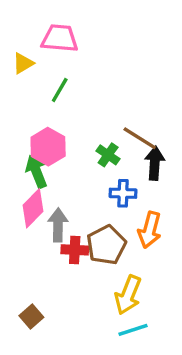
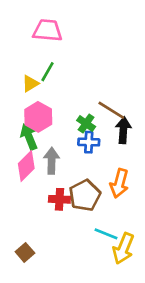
yellow triangle: (23, 63) -> (30, 84), moved
blue cross: (123, 193) -> (89, 142), moved
gray arrow: (58, 225) -> (52, 161), moved
yellow arrow: (128, 295) -> (123, 248), moved
cyan line: (133, 330) -> (106, 234), moved, turned 40

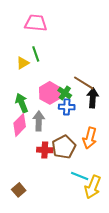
green line: (48, 72) -> (36, 54), turned -49
pink hexagon: (38, 117) -> (50, 93), moved

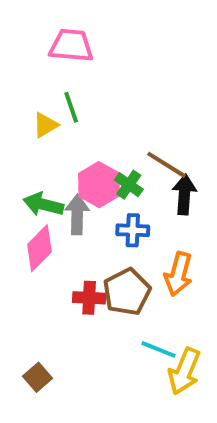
green arrow: (22, 103) -> (43, 204), turned -54
blue cross: (67, 107) -> (133, 230), moved
gray arrow: (39, 121) -> (77, 214), moved

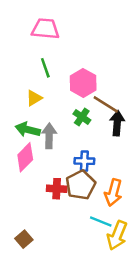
yellow triangle: (45, 125) -> (34, 98), moved
pink hexagon: (99, 185) -> (83, 83), moved
blue cross: (133, 230) -> (84, 161), moved
orange arrow: (178, 274) -> (113, 193), moved

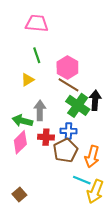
brown line: (106, 104) -> (69, 85), moved
green cross: (82, 117) -> (78, 105), moved, size x1.6
green arrow: (28, 130) -> (22, 121), moved
pink diamond: (25, 157) -> (20, 142), moved
red cross: (57, 189) -> (46, 137), moved

